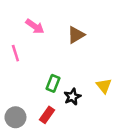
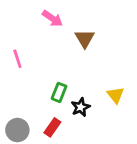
pink arrow: (35, 26) -> (52, 18), moved
brown triangle: (76, 35) -> (85, 39), turned -30

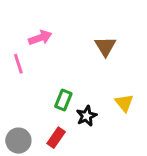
pink arrow: (52, 18) -> (40, 38), moved, turned -55
brown triangle: (85, 39) -> (105, 46), moved

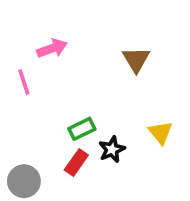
green rectangle: (63, 100) -> (82, 129), turned 42
red rectangle: (56, 138) -> (76, 163), moved

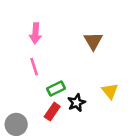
pink arrow: (52, 48) -> (35, 33), turned 114
pink line: (24, 82) -> (34, 67), moved

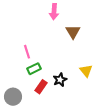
pink arrow: (35, 33) -> (54, 12), moved
green rectangle: (56, 88) -> (34, 69), moved

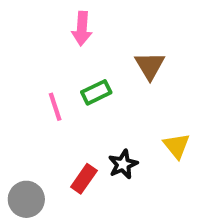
pink arrow: (54, 12) -> (82, 29), moved
green rectangle: (34, 69) -> (96, 92), moved

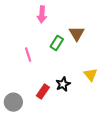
green rectangle: (96, 92) -> (57, 43), moved, turned -32

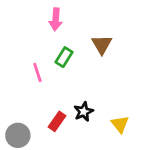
green rectangle: (57, 43) -> (64, 57), moved
yellow triangle: (90, 75) -> (120, 124), moved

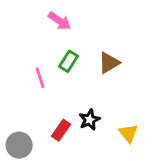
pink arrow: (56, 19) -> (60, 21), turned -60
brown triangle: (102, 44) -> (109, 63), moved, turned 30

